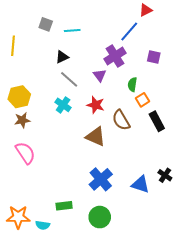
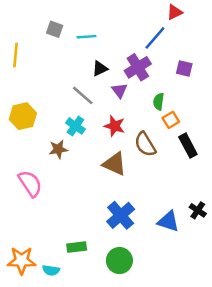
black triangle: (62, 57) -> (100, 68), moved
brown star: (22, 120) -> (58, 149), moved

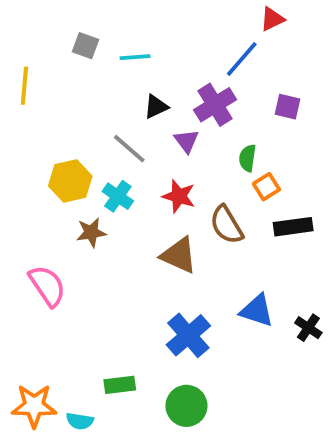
yellow hexagon: (23, 116) -> (70, 181), moved
black rectangle: (188, 146) -> (293, 227), turned -70
blue triangle: (168, 221) -> (257, 311), moved

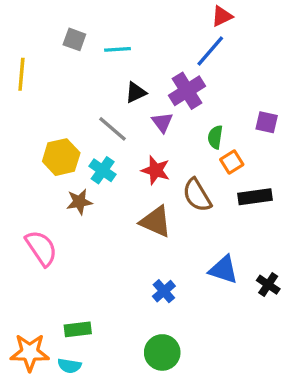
red triangle: (272, 19) -> (222, 16), moved
purple square: (287, 107) -> (267, 122), moved
blue cross: (188, 335) -> (164, 291), size x0.6
green rectangle: (120, 385) -> (78, 329), moved

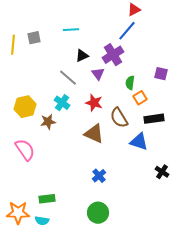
gray square: (74, 39) -> (34, 38), moved, turned -32
yellow hexagon: (61, 157) -> (25, 107), moved
blue triangle: (224, 270) -> (139, 142), moved

